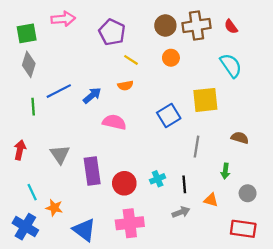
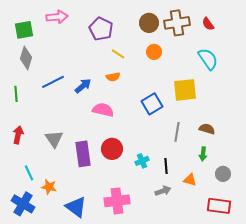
green line: (33, 107) -> (16, 94), moved
brown semicircle: (240, 138) -> (207, 129), moved
red circle: (124, 183) -> (112, 149), moved

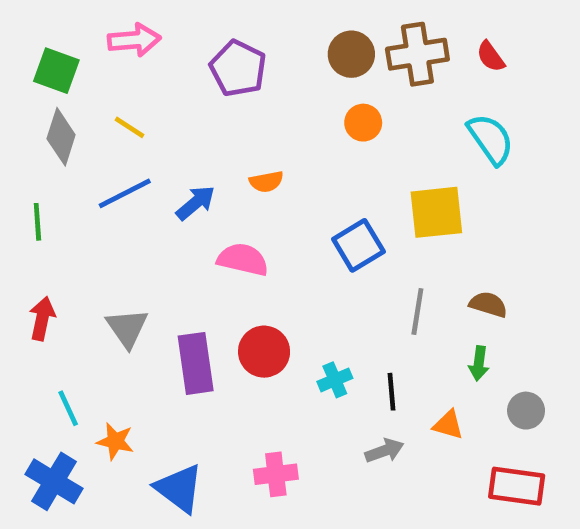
green square: (24, 30) -> (56, 71), turned 30
yellow line: (118, 54) -> (129, 127), moved
pink cross: (117, 201) -> (276, 474), size x0.7

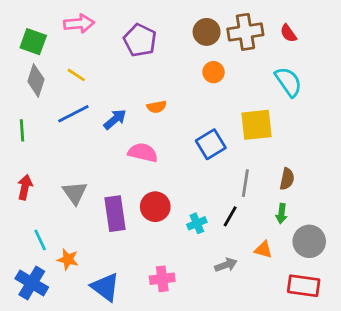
brown semicircle: (488, 304) -> (287, 179), turned 85
black line: (391, 392) -> (230, 216), moved, turned 35
gray circle: (526, 411) -> (309, 241), size x1.5

